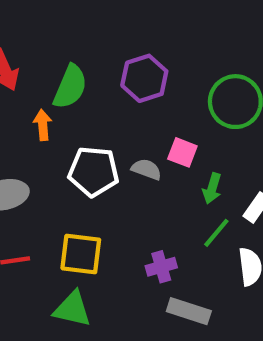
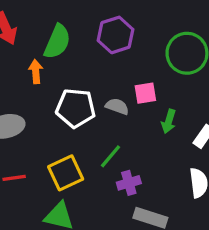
pink square: (182, 152) -> (145, 93), turned -30
green line: (216, 233) -> (111, 156), moved
yellow square: (81, 254) -> (66, 173), turned -32

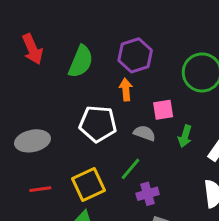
orange arrow: (36, 72) -> (126, 90), moved
gray semicircle: (117, 106) -> (144, 133), moved

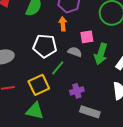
green arrow: (185, 136) -> (101, 54), size x1.5
green line: (130, 169) -> (58, 68), moved

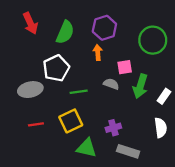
white pentagon: (45, 46) -> (56, 68), moved, turned -30
green line: (58, 68) -> (79, 92), moved, turned 42
green triangle: (35, 111) -> (86, 148), moved

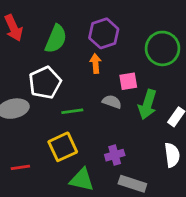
red line: (36, 124) -> (20, 167), moved

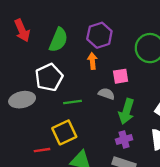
green arrow: (147, 104) -> (126, 111), moved
purple cross: (115, 155) -> (124, 139), moved
red line: (20, 167) -> (42, 150), moved

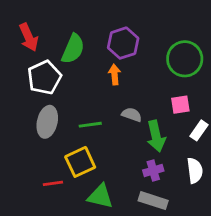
pink square: (121, 76) -> (180, 105), moved
white pentagon: (49, 77) -> (44, 77), moved
gray ellipse: (22, 100) -> (47, 122), moved, turned -65
green arrow: (126, 111) -> (156, 136), turned -30

